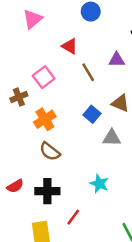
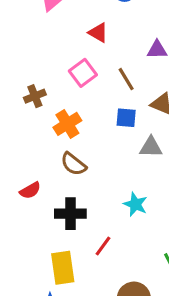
brown line: (88, 72) -> (126, 79), moved
pink square: (44, 77) -> (83, 73), moved
blue square: (92, 114) -> (126, 118), turned -35
red semicircle: (15, 186) -> (30, 190), moved

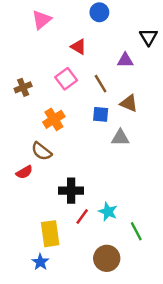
brown cross: (35, 96) -> (23, 87), moved
brown semicircle: (74, 164) -> (42, 151), moved
cyan star: (135, 204) -> (108, 212), moved
black cross: (70, 214) -> (71, 191), moved

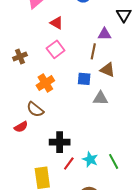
red triangle: (78, 47) -> (57, 23), moved
brown line: (101, 84) -> (93, 51), moved, turned 42
green line: (136, 231) -> (114, 161), moved

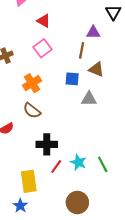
brown semicircle: (35, 109) -> (32, 111), moved

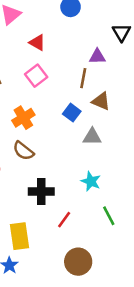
blue square: (72, 79) -> (72, 113), turned 32
cyan star: (78, 162) -> (91, 181), moved
red line: (56, 167) -> (64, 220), moved

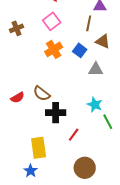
orange cross: (23, 118) -> (54, 49), moved
brown semicircle: (23, 151) -> (42, 94), moved
green line: (109, 216) -> (108, 122), moved

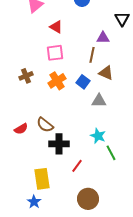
pink square: (52, 21) -> (55, 53), turned 30
brown cross: (16, 28) -> (26, 76), moved

